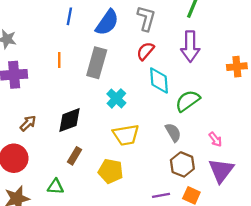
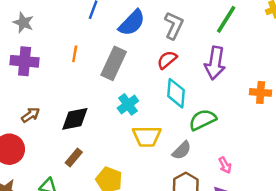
gray semicircle: (173, 132) -> (182, 150), turned 66
yellow trapezoid: (126, 135) -> (147, 136), moved

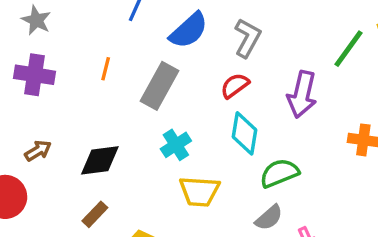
green line: (226, 19) -> (349, 49), moved
gray semicircle: (182, 150) -> (269, 218), moved

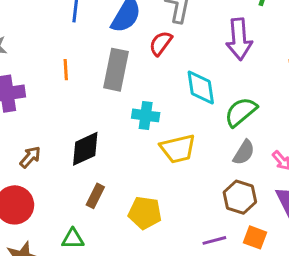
red semicircle: (235, 86) -> (161, 43), moved
cyan cross: (176, 145) -> (146, 115), turned -32

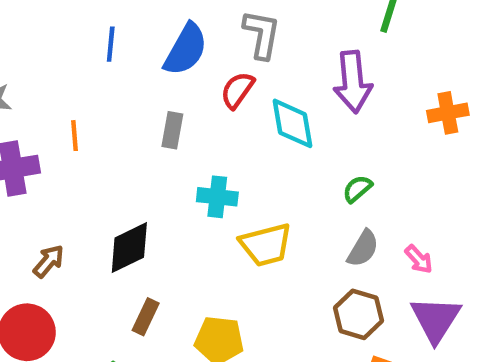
orange line: (66, 70) -> (74, 136), moved
gray rectangle: (116, 70) -> (172, 130), size x0.6
cyan diamond: (201, 87) -> (292, 123), moved
green semicircle: (241, 112) -> (357, 189), size x0.6

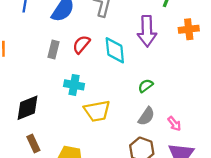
red semicircle: (237, 90) -> (81, 44), moved
orange cross: (448, 113) -> (189, 29), moved
brown rectangle: (146, 317) -> (33, 143), turned -54

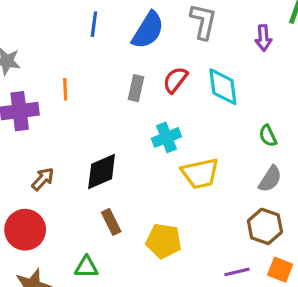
purple arrow: (147, 31) -> (263, 38), moved, size x0.6
cyan cross: (74, 85) -> (166, 137), turned -30
green semicircle: (146, 86) -> (268, 136), turned -77

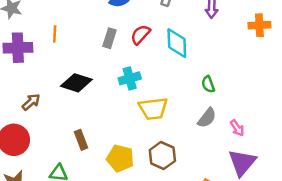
black diamond: (102, 172) -> (76, 83), moved, turned 36
brown hexagon: (265, 226) -> (162, 156), moved

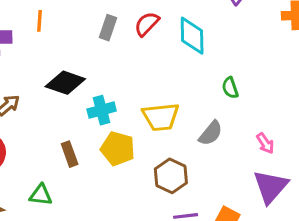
cyan cross: (130, 78) -> (102, 110), moved
gray semicircle: (207, 118) -> (211, 133), moved
yellow pentagon: (120, 158) -> (118, 149), moved

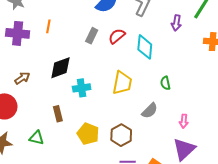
black diamond: (65, 83) -> (60, 68), turned -45
yellow trapezoid: (161, 117) -> (122, 83), moved, turned -80
pink arrow: (265, 143) -> (184, 121), turned 32
yellow pentagon: (118, 149) -> (88, 134), moved

